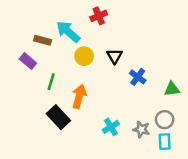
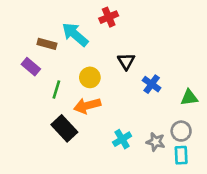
yellow circle: (84, 56) -> (90, 77), moved
orange arrow: (79, 96) -> (87, 106), turned -120

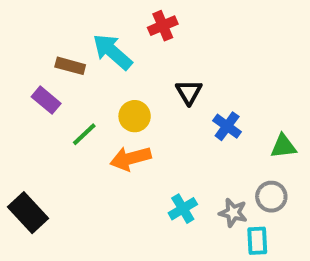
green line: (56, 89) -> (84, 134), turned 30
black rectangle: (64, 128) -> (28, 213), moved
cyan rectangle: (181, 155) -> (257, 241), moved

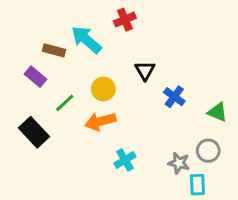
green triangle: (283, 146) -> (217, 112), turned 30
cyan cross: (183, 209) -> (125, 160), moved
black rectangle: (28, 213) -> (34, 132), moved

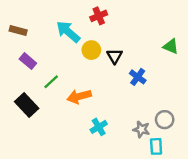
brown rectangle: (54, 50) -> (18, 31), moved
yellow circle: (103, 89) -> (91, 50), moved
green triangle: (217, 112) -> (171, 46), moved

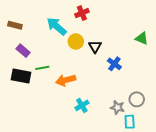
green line: (51, 82) -> (42, 68), turned 32
black rectangle: (27, 105) -> (21, 76), moved, turned -36

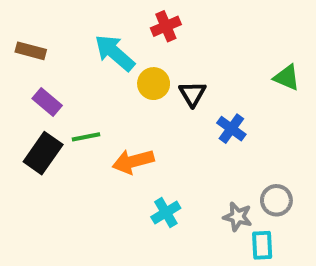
black rectangle: (21, 76) -> (43, 153), turned -66

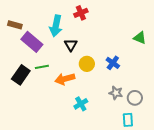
cyan arrow: (115, 53) -> (56, 26), turned -120
yellow circle: (154, 84) -> (87, 64), moved
black triangle: (192, 94) -> (71, 45), moved
purple rectangle: (47, 102) -> (32, 42), moved, size x1.5
gray star: (238, 217) -> (116, 93), moved

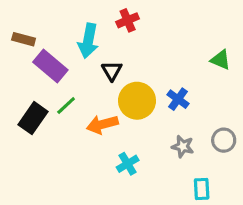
yellow circle: (87, 64) -> (137, 101), size x1.5
green line: (42, 67) -> (66, 105), turned -32
gray circle: (135, 98) -> (224, 140), moved

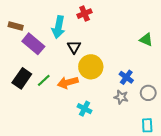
blue cross: (178, 99) -> (126, 77), moved
green line: (66, 105) -> (44, 80), moved
cyan cross: (128, 164) -> (85, 109), turned -32
cyan rectangle: (202, 189) -> (147, 125), moved

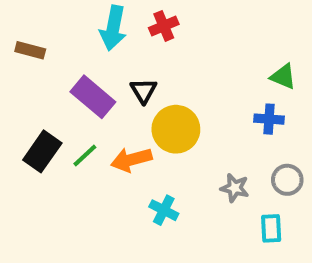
cyan arrow: (58, 27) -> (113, 28), moved
purple rectangle: (33, 44) -> (93, 97), moved
blue cross: (126, 77) -> (269, 119), moved, turned -32
cyan rectangle: (147, 125) -> (271, 228), moved

